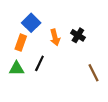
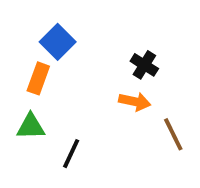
orange arrow: (55, 37) -> (135, 102), moved, turned -63
black line: (39, 63) -> (71, 154), moved

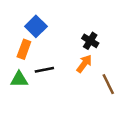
orange arrow: (135, 102) -> (84, 64), turned -66
black line: (71, 154) -> (44, 70), moved, turned 54

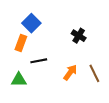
orange arrow: (84, 64) -> (70, 72), moved
green triangle: (19, 79) -> (19, 80), moved

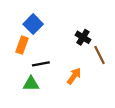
brown line: (94, 73) -> (100, 55), moved
green triangle: (19, 80) -> (31, 84), moved

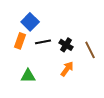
black cross: (83, 37) -> (66, 45), moved
black line: (41, 64) -> (43, 42), moved

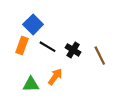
black line: (43, 42) -> (48, 47), turned 42
orange arrow: (67, 69) -> (55, 77), moved

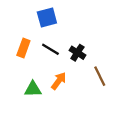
blue square: (33, 24) -> (47, 17), moved, turned 30
brown line: (100, 56) -> (100, 76), moved

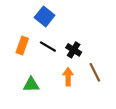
blue square: (47, 17) -> (45, 16), turned -36
orange arrow: (59, 81) -> (68, 77), moved, turned -36

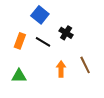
black cross: (74, 50) -> (66, 33), moved
green triangle: (31, 85) -> (19, 76), moved

